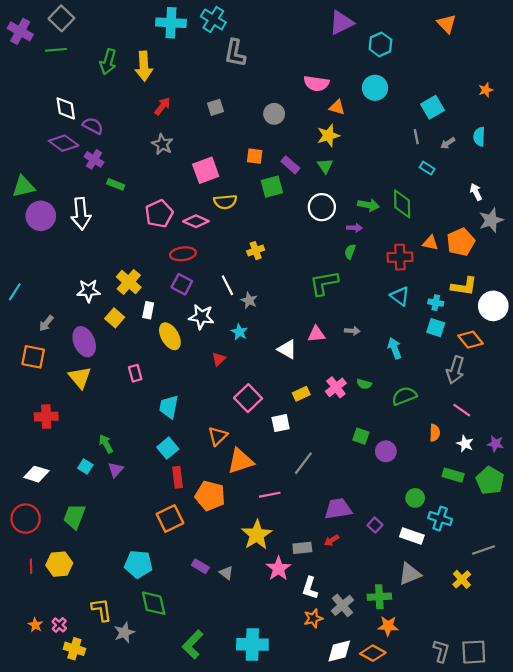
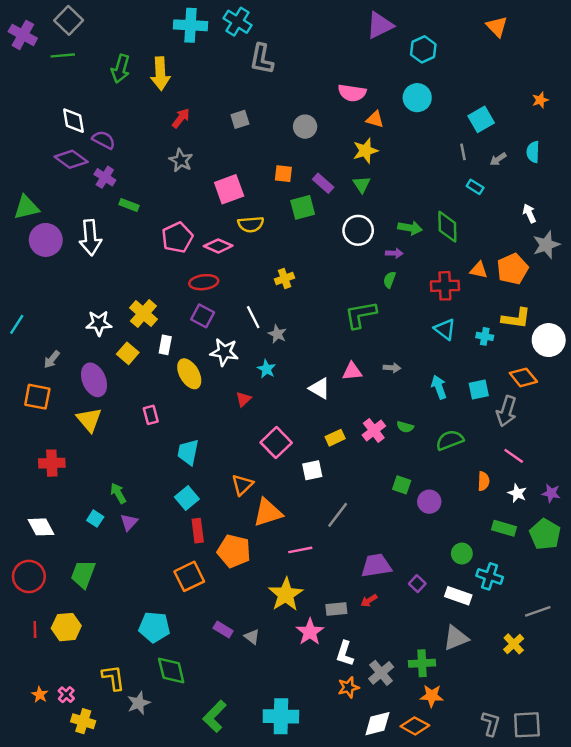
cyan square: (436, 328) -> (479, 389), moved, turned -30
white diamond: (36, 474) -> (41, 527), turned 45

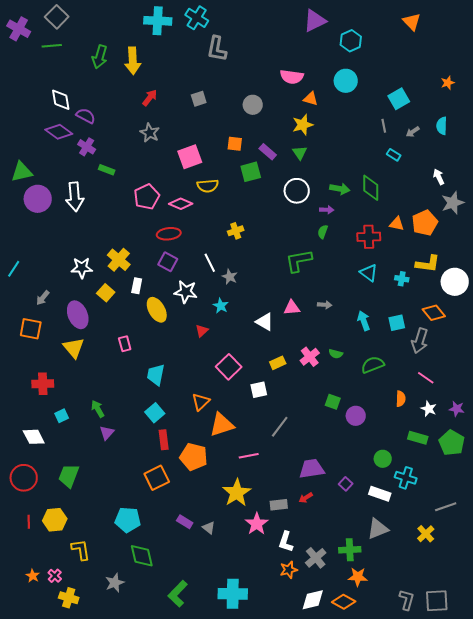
cyan square: (95, 519) -> (62, 416), moved, turned 32
yellow L-shape: (113, 678) -> (81, 550), moved

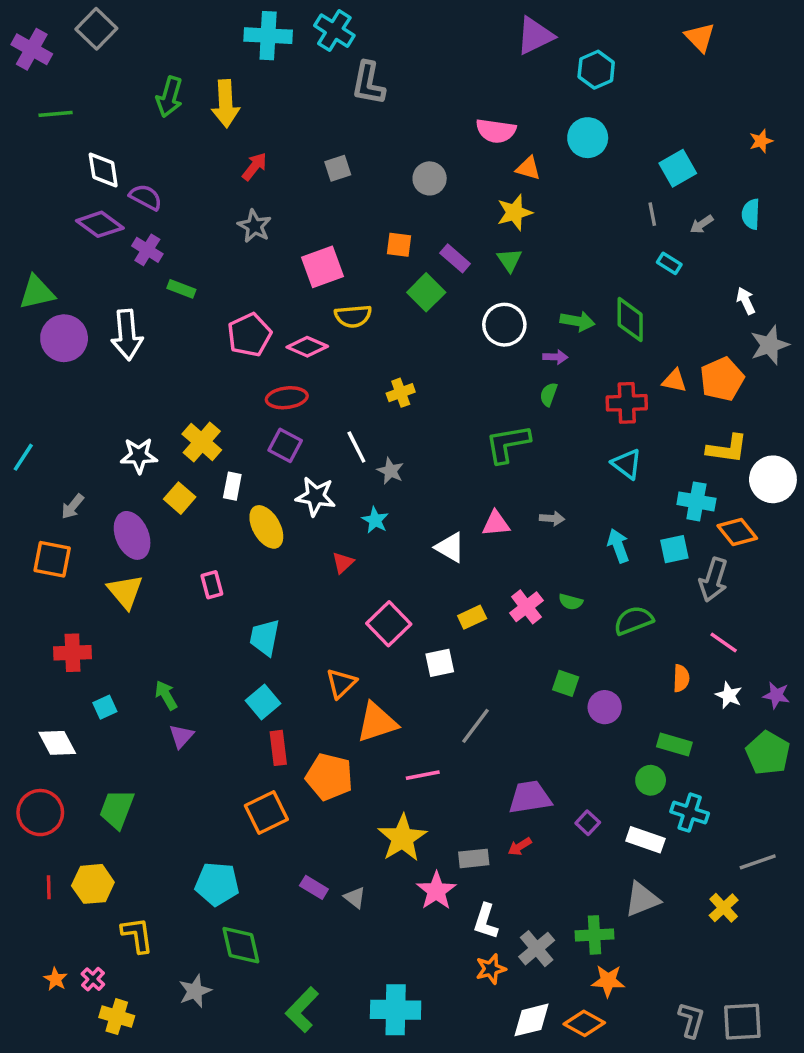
green line: (52, 46) -> (56, 114), moved
green square: (251, 172) -> (426, 292), turned -30
cyan cross: (402, 279) -> (696, 501), moved, size x1.5
green rectangle: (418, 438) -> (674, 745), moved

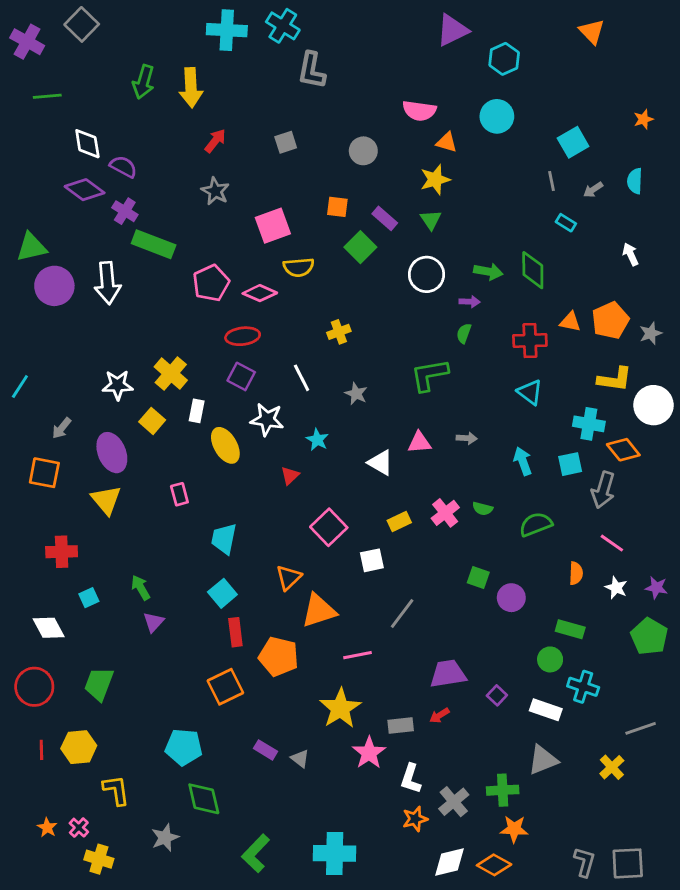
green rectangle: (181, 289) -> (154, 244), size x1.8
gray star: (770, 345) -> (651, 333), moved, size x0.7
gray star: (390, 471) -> (356, 394), moved

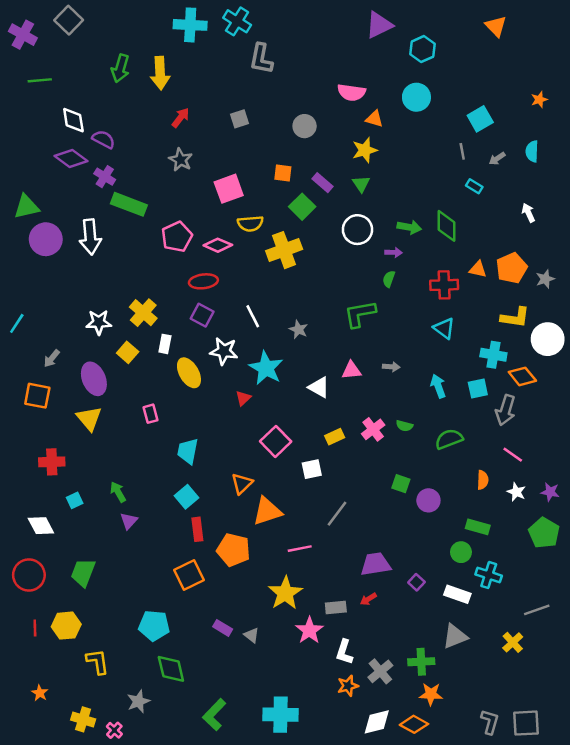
yellow cross: (339, 332) -> (284, 250), moved, size x1.8
cyan star: (317, 440) -> (266, 368), size x1.8
pink cross: (79, 828) -> (114, 730), moved

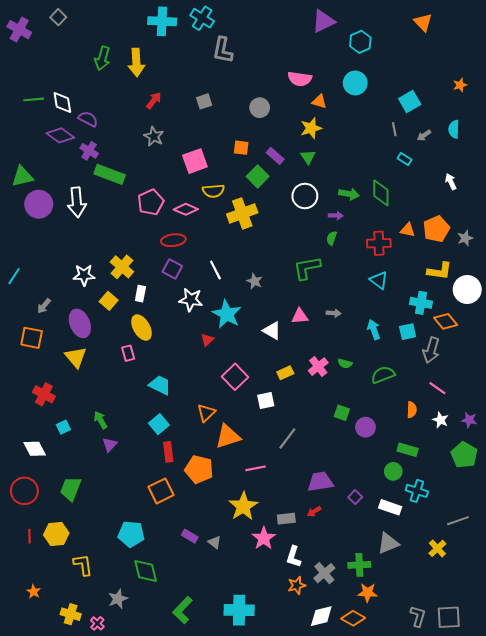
gray square: (69, 20) -> (58, 17), size x0.7
green line: (40, 80) -> (34, 99), moved
yellow ellipse: (189, 373) -> (141, 328), moved
cyan trapezoid: (188, 451) -> (160, 385), turned 105
red cross: (52, 462) -> (44, 394), turned 30

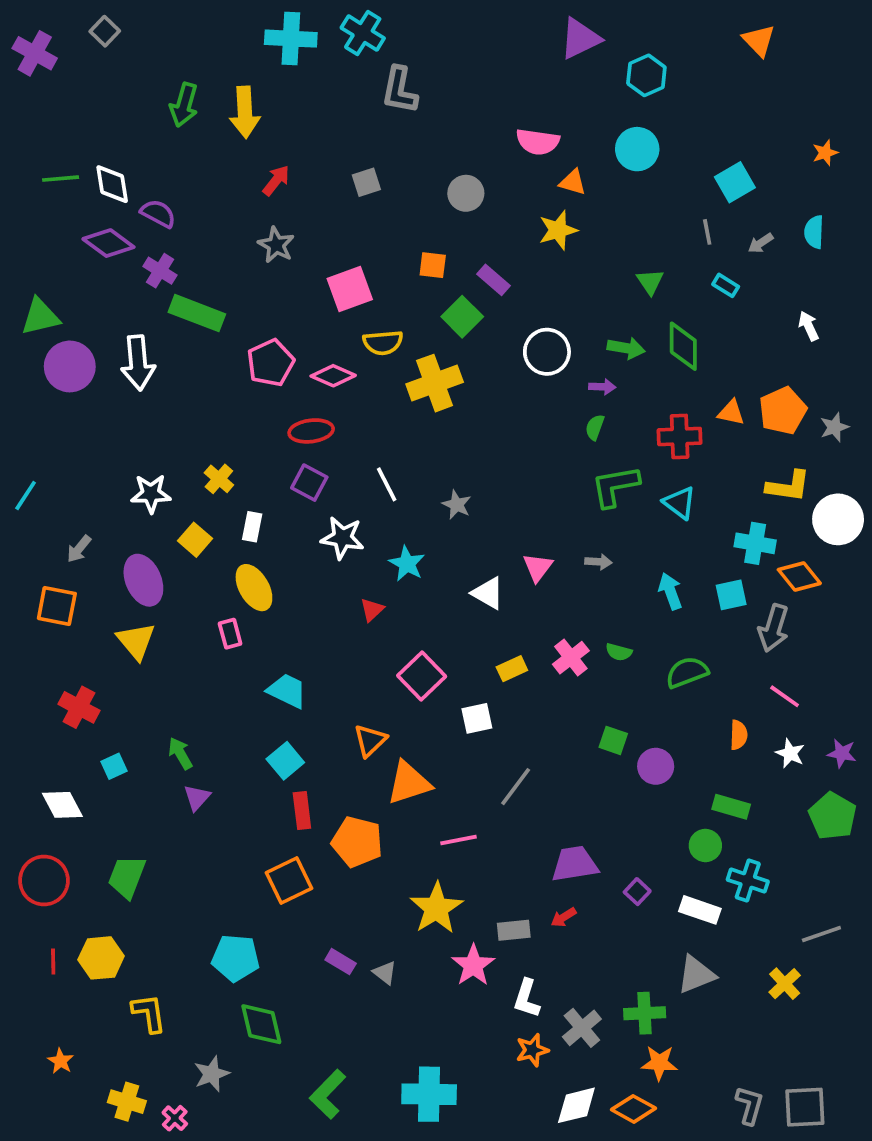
green triangle: (308, 157) -> (650, 282), moved
yellow cross: (122, 267) -> (219, 479), size x0.7
green L-shape: (307, 268) -> (615, 486), moved
cyan star: (227, 314) -> (407, 564), size x0.7
pink triangle: (300, 316) -> (538, 567), turned -48

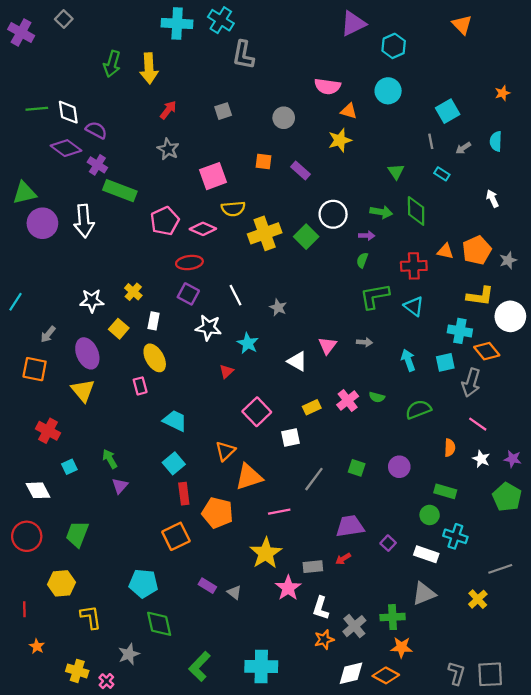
green square: (462, 317) -> (306, 237), moved
green square: (613, 740) -> (357, 468), moved
red line: (53, 962) -> (24, 609), moved

